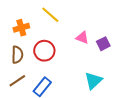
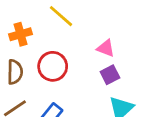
purple square: (103, 44) -> (110, 75), moved

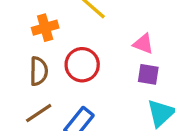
purple square: (110, 75) -> (148, 74), turned 36

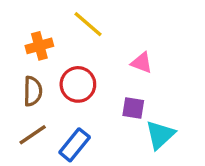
purple square: (148, 74) -> (133, 108), moved

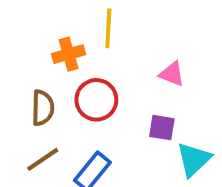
yellow line: (88, 24) -> (108, 28), turned 52
orange cross: (39, 46) -> (69, 54), moved

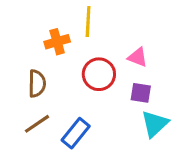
red circle: (96, 100) -> (99, 74), moved
purple square: (162, 128) -> (141, 93), moved

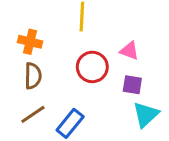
orange cross: (57, 42) -> (30, 42), moved, turned 30

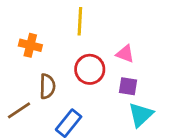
brown semicircle: (33, 76) -> (47, 86), moved
brown line: (33, 114) -> (19, 110), moved

